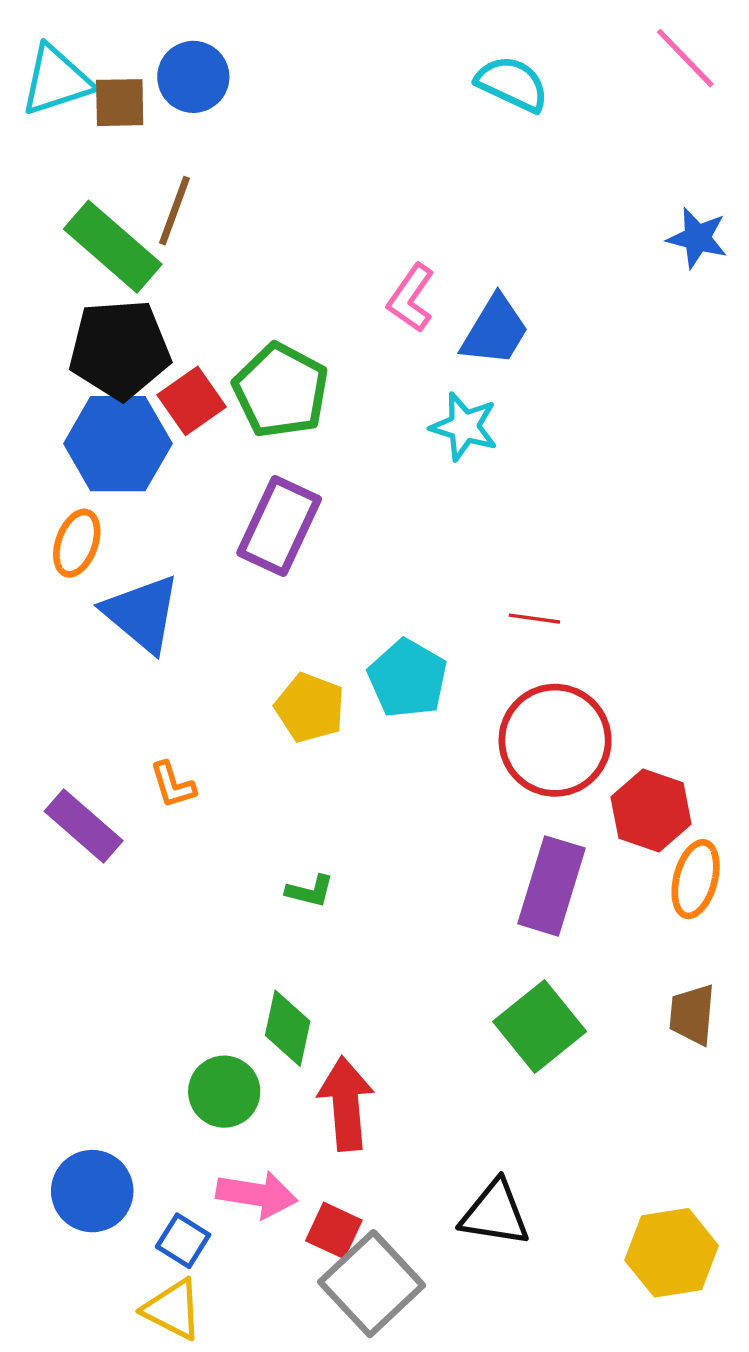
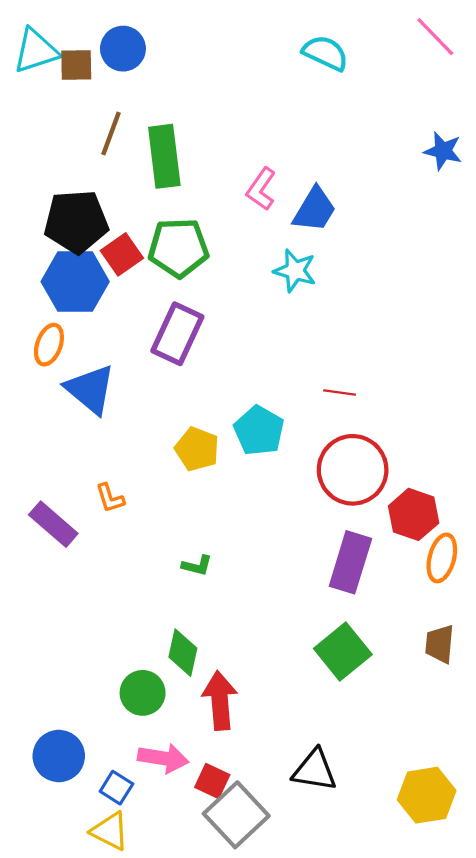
green rectangle: (113, 247) -> (164, 156), moved, turned 42
green pentagon: (281, 391) -> (178, 248), turned -30

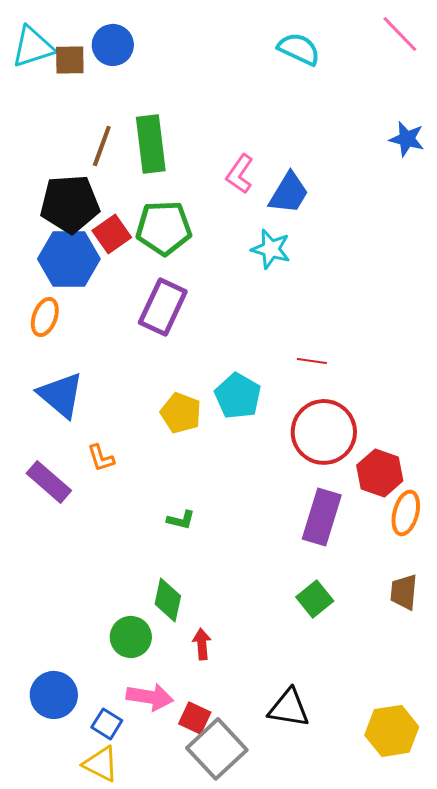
brown line: (111, 134) -> (102, 146), moved
blue triangle: (90, 389) -> (61, 395), moved
green square: (343, 652) -> (315, 599), size x0.7
red arrow: (220, 701) -> (202, 644), size x0.6

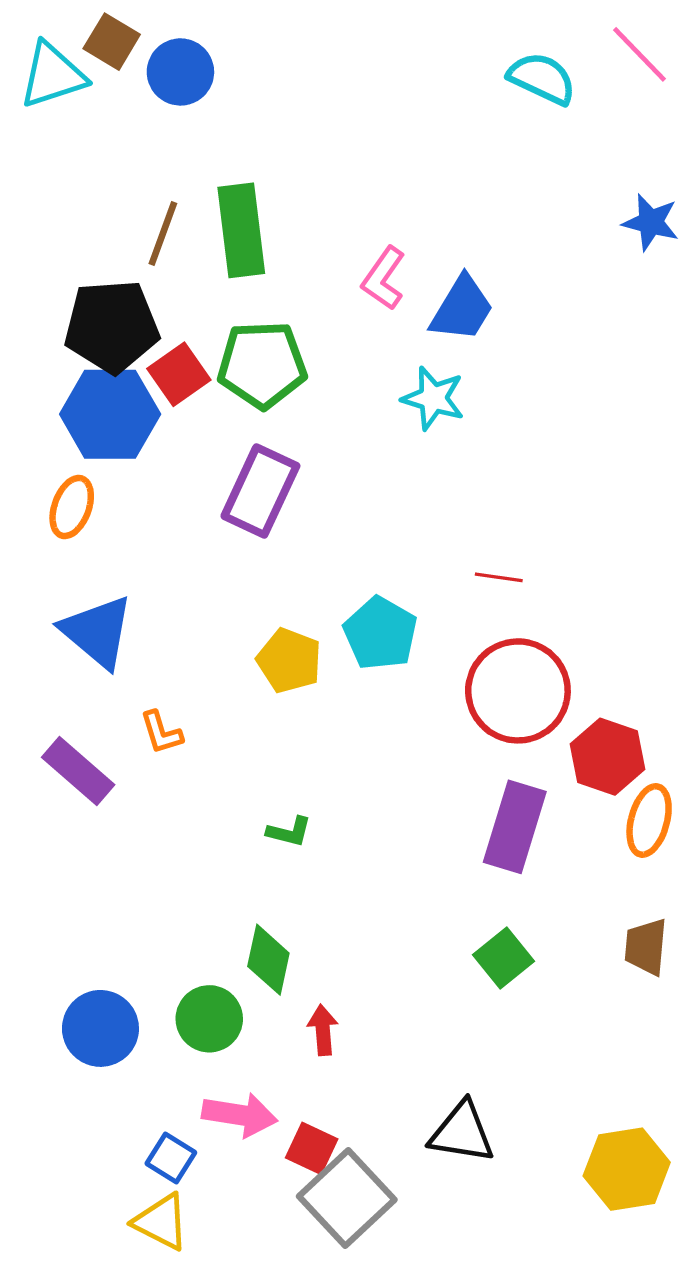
cyan semicircle: (299, 49) -> (542, 78), moved
brown square: (70, 60) -> (112, 42), moved, turned 32
blue circle: (54, 695) -> (100, 1028), moved

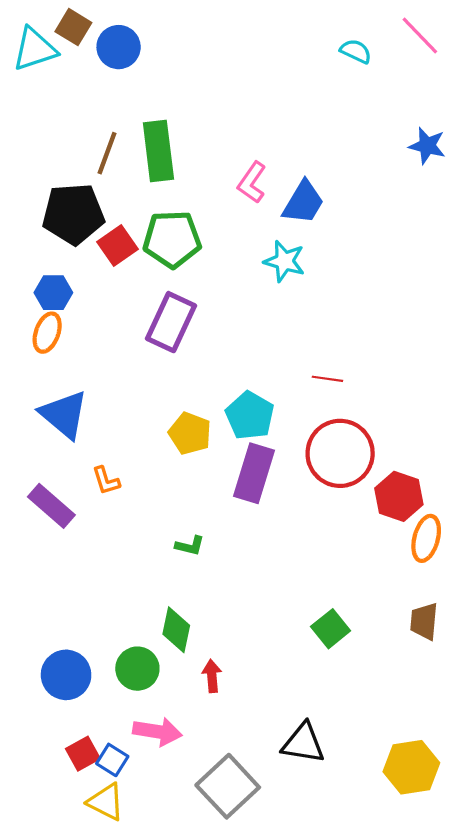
cyan semicircle: (542, 78) -> (356, 51), size x0.7
blue hexagon: (110, 414) -> (53, 293), moved, size x0.6
purple rectangle: (515, 827) -> (254, 473), moved
red square: (312, 1148) -> (83, 754), moved, turned 36

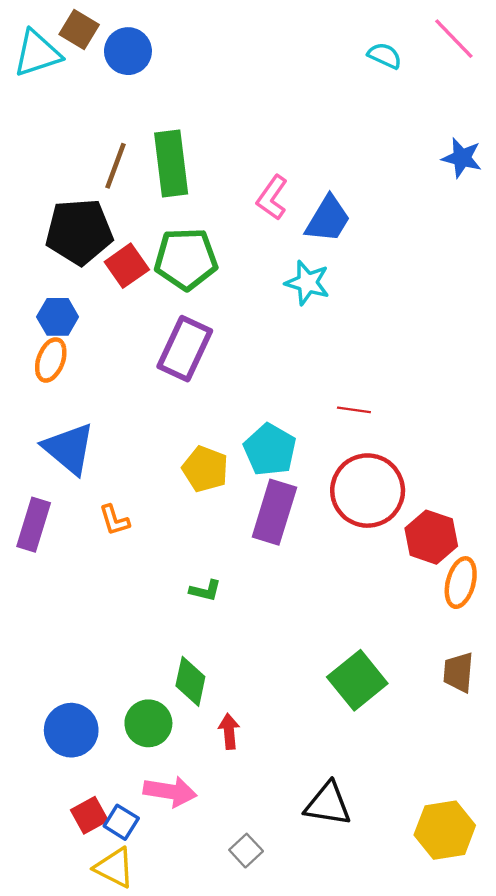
purple rectangle: (51, 506) -> (34, 525), moved, turned 66
green square: (331, 629) -> (357, 680), size x1.4
gray square: (228, 786) -> (246, 851), size x0.5

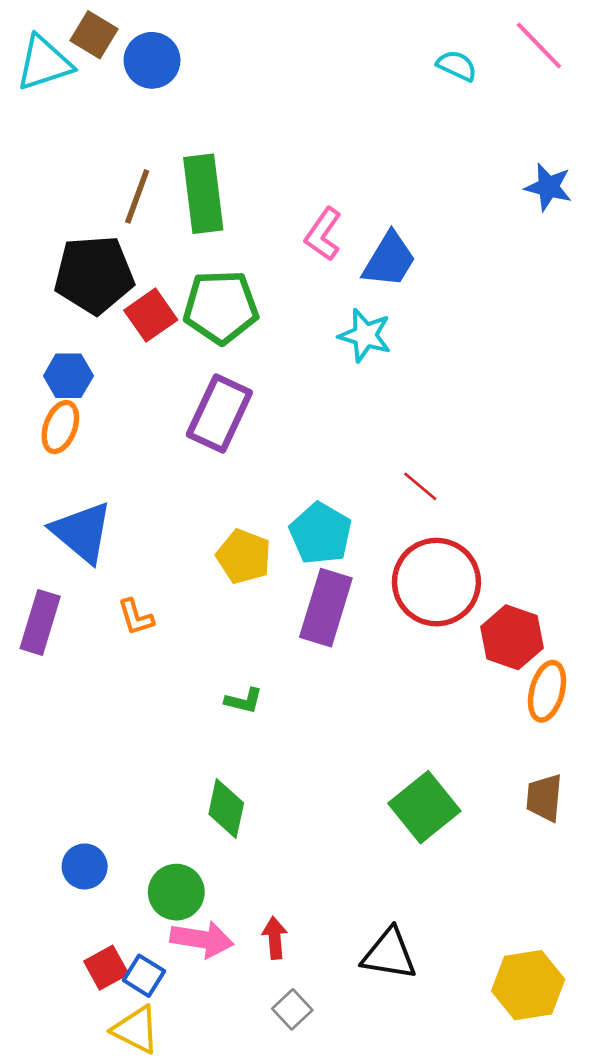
red line: (354, 410) -> (420, 486), turned 32
green circle: (148, 723) -> (176, 892), moved
blue circle: (71, 730) -> (85, 866), size x0.7
red arrow: (229, 731) -> (275, 938), moved

